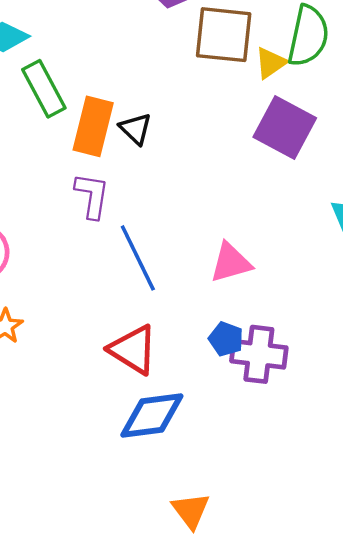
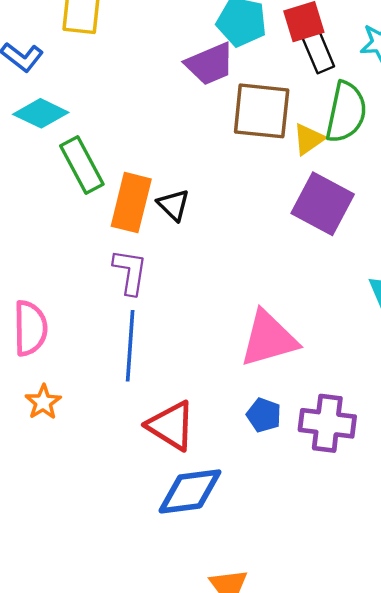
blue line: (138, 258) -> (130, 346), moved, turned 30
pink triangle: (231, 263) -> (269, 339), size x1.4
purple cross: (259, 354) -> (327, 423), moved

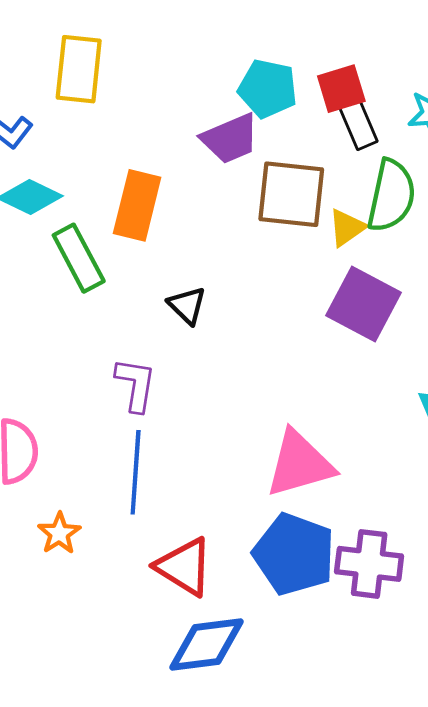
orange rectangle: (131, 203) -> (137, 205), moved
orange star: (43, 402) -> (59, 533), moved
blue pentagon: (264, 415) -> (294, 554), size x2.0

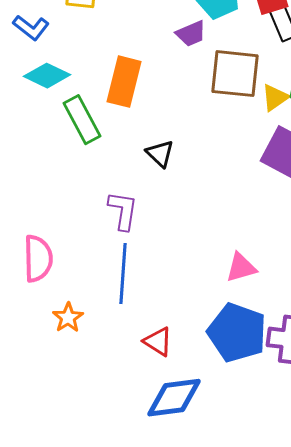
purple trapezoid: (230, 139) -> (191, 34), size x0.7
pink triangle: (300, 464) -> (241, 268), size x0.6
red triangle: (184, 567) -> (158, 342), size x0.7

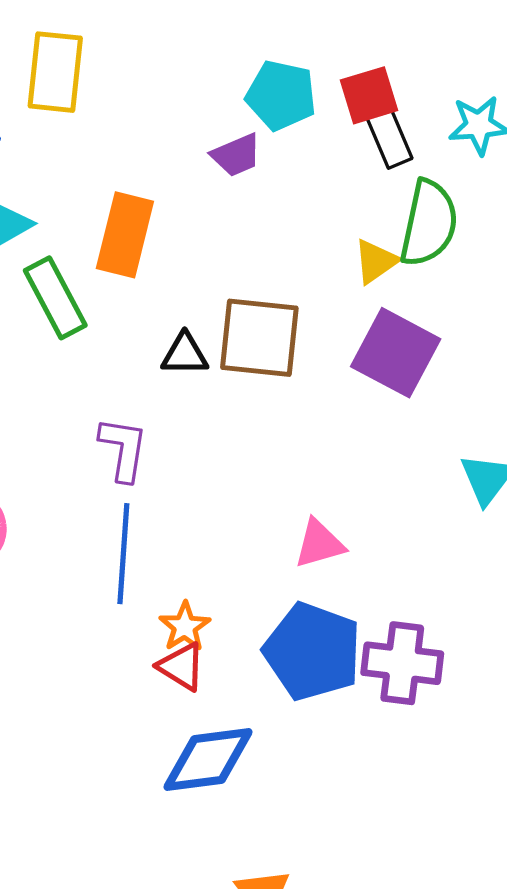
brown square: (235, 74) -> (259, 338), moved
black triangle: (160, 154) -> (185, 354), turned -44
orange star: (68, 318) -> (185, 627), moved

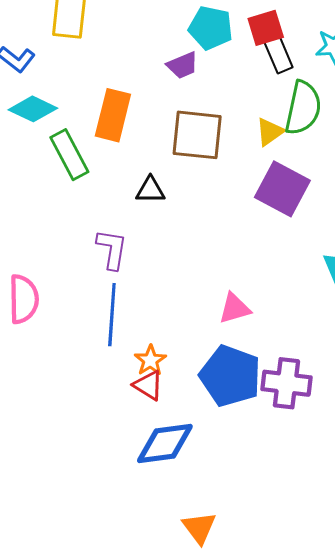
brown square: (259, 338) -> (197, 135), moved

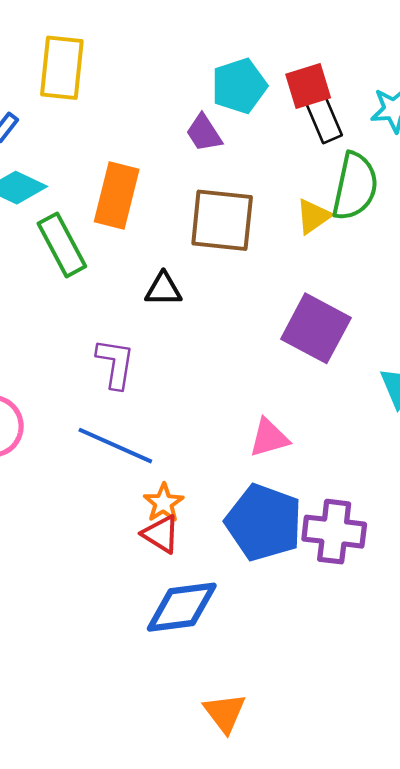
cyan pentagon: (211, 28) -> (239, 86), turned -30
purple trapezoid: (183, 65) -> (204, 133), turned 80
purple square: (282, 189) -> (316, 328), moved
blue line: (112, 315) -> (115, 446), turned -70

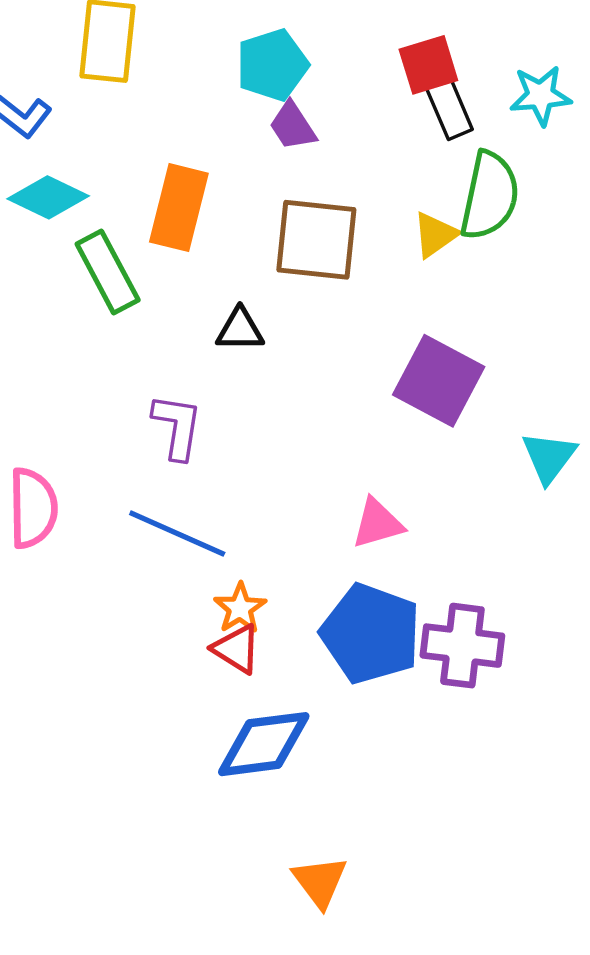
cyan pentagon: (239, 86) -> (272, 65), moved

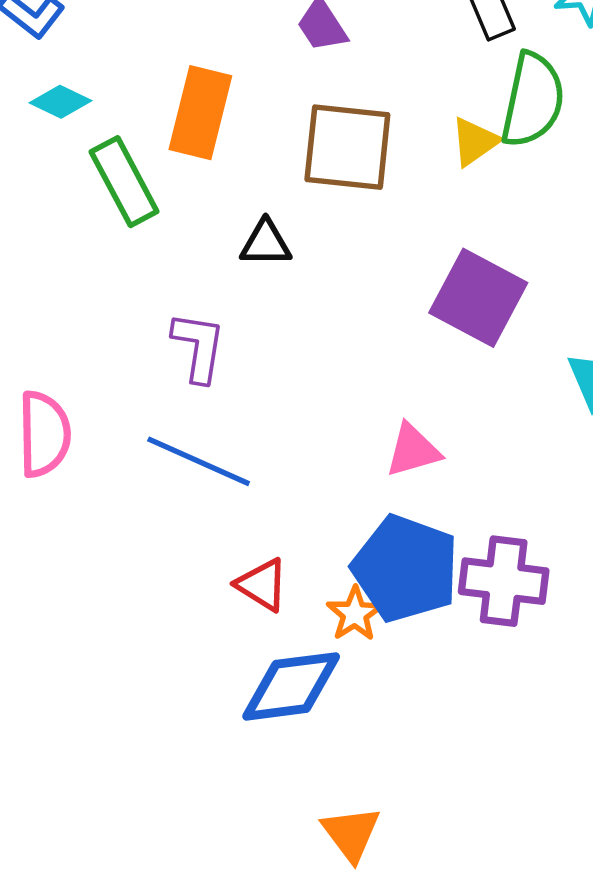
cyan diamond: (48, 197) -> (61, 102), size x0.7
orange star: (240, 608) -> (355, 614), moved

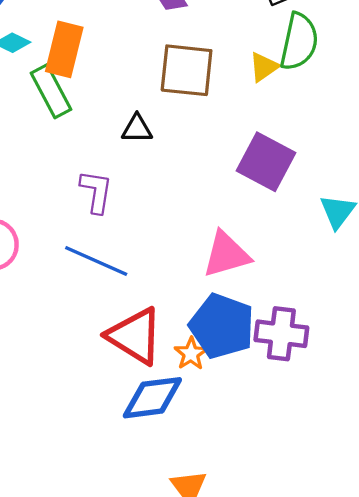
orange rectangle: (200, 113) -> (64, 49), moved
pink triangle: (413, 450) -> (226, 254), size x1.4
red triangle: (262, 585) -> (135, 336), size x1.8

